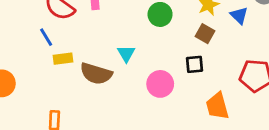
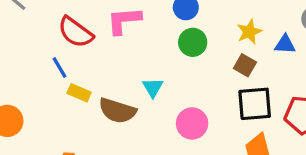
blue triangle: (239, 15) -> (285, 44), turned -42
yellow rectangle: (63, 59) -> (79, 93), turned 30
black square: (194, 64) -> (255, 104), moved, size x1.6

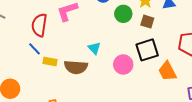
red semicircle: (75, 32) -> (39, 25), turned 75
green circle: (193, 42) -> (123, 14), moved
black square: (255, 104) -> (147, 50), moved

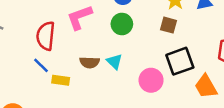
green circle: (123, 14) -> (122, 24), moved
brown square: (147, 22) -> (168, 25), moved
brown semicircle: (76, 67) -> (90, 62), moved, size x0.7

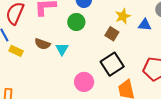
black square: (180, 61) -> (112, 64), turned -30
pink circle: (151, 80) -> (84, 82), moved

